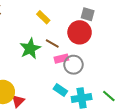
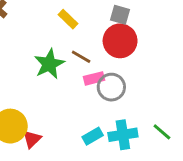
gray square: (88, 14) -> (120, 15), moved
cyan rectangle: (60, 90) -> (93, 136), moved, turned -64

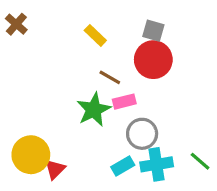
green star: (49, 64) -> (94, 110), moved
gray circle: (111, 87) -> (142, 134), moved

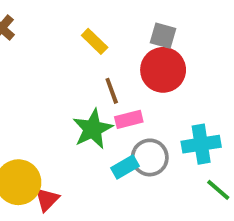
brown line: (110, 77) -> (112, 91), turned 40
cyan cross: (157, 164) -> (201, 144), moved
cyan rectangle: (123, 166) -> (125, 167), moved

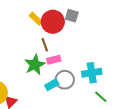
red circle: (163, 70) -> (53, 22), moved

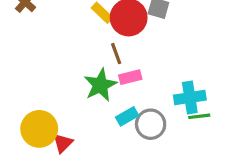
gray circle: (65, 80) -> (151, 124), moved
green line: (101, 97) -> (199, 116), moved, turned -48

